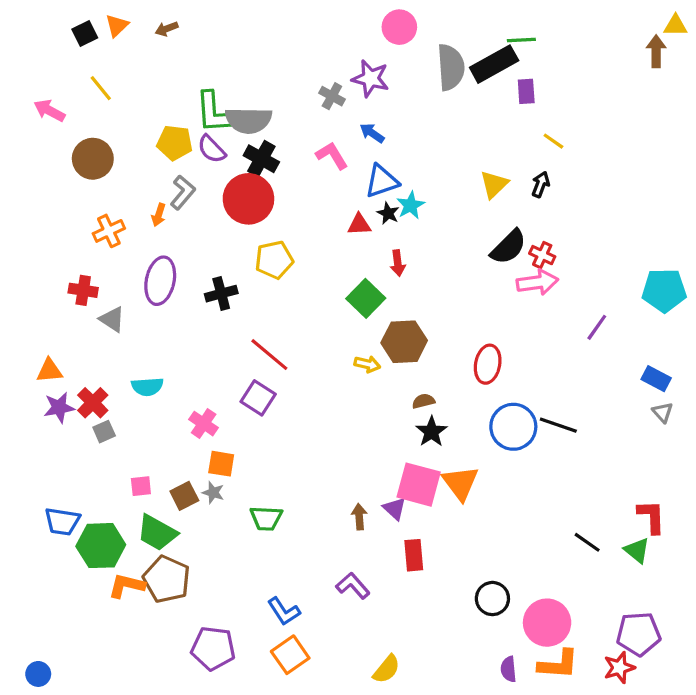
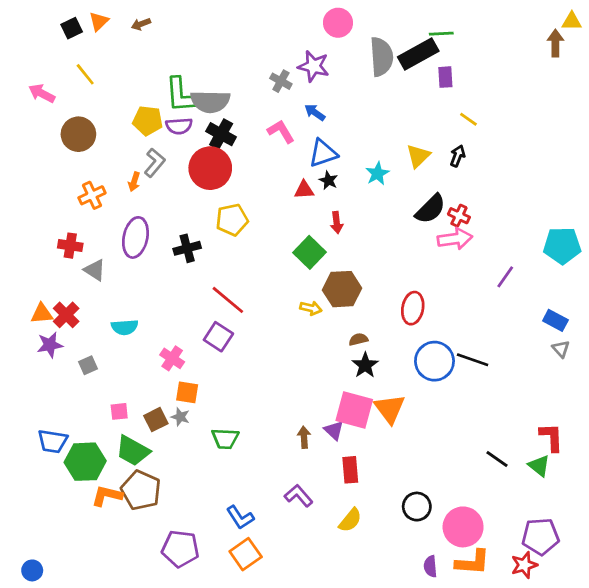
purple semicircle: (212, 149) -> (179, 126), turned -50
cyan star: (411, 205) -> (377, 174), moved
red cross: (93, 403) -> (66, 315), moved
yellow semicircle: (387, 669) -> (350, 520), moved

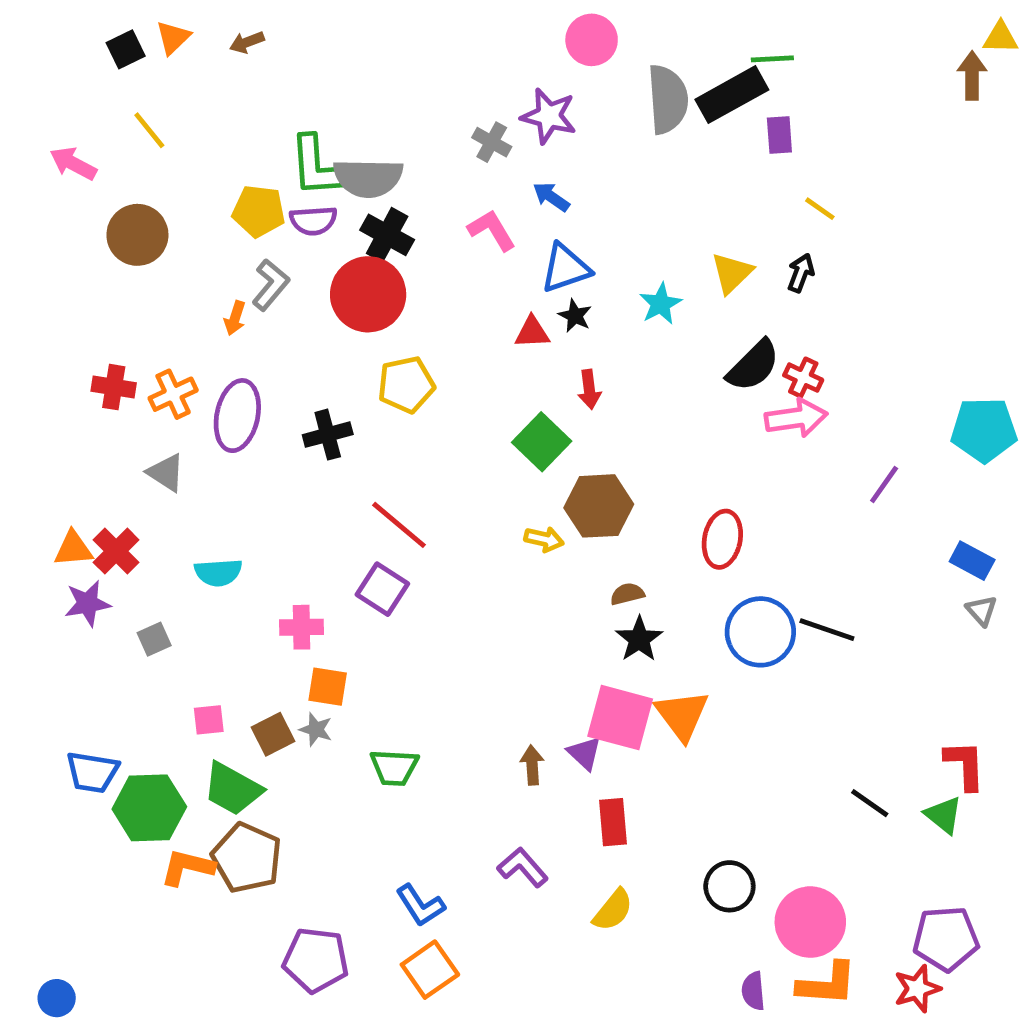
orange cross: (92, 195) -> (173, 394), moved
red cross: (70, 246) -> (114, 387), moved
pink cross: (172, 358) -> (302, 627), turned -35

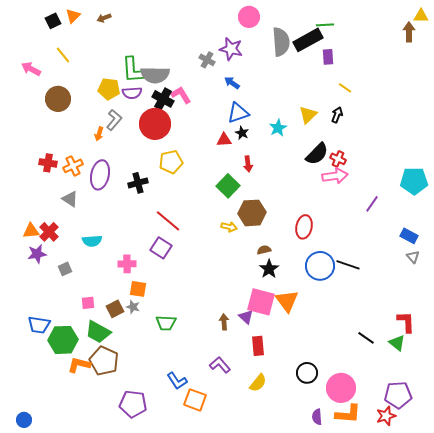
pink L-shape: (492, 230) -> (181, 95), moved
orange square: (430, 970) -> (195, 400), moved, turned -35

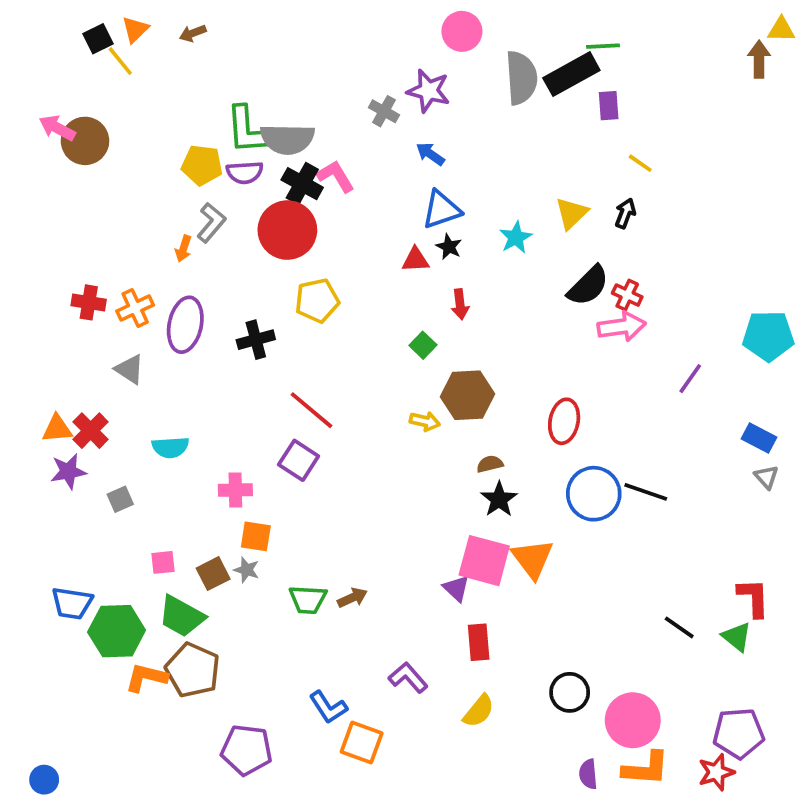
yellow line: (63, 55) -> (120, 61), moved
brown circle: (58, 99) -> (85, 141), moved
green square: (228, 186) -> (423, 345), size x0.6
brown arrow: (224, 322) -> (352, 598), moved, turned 70

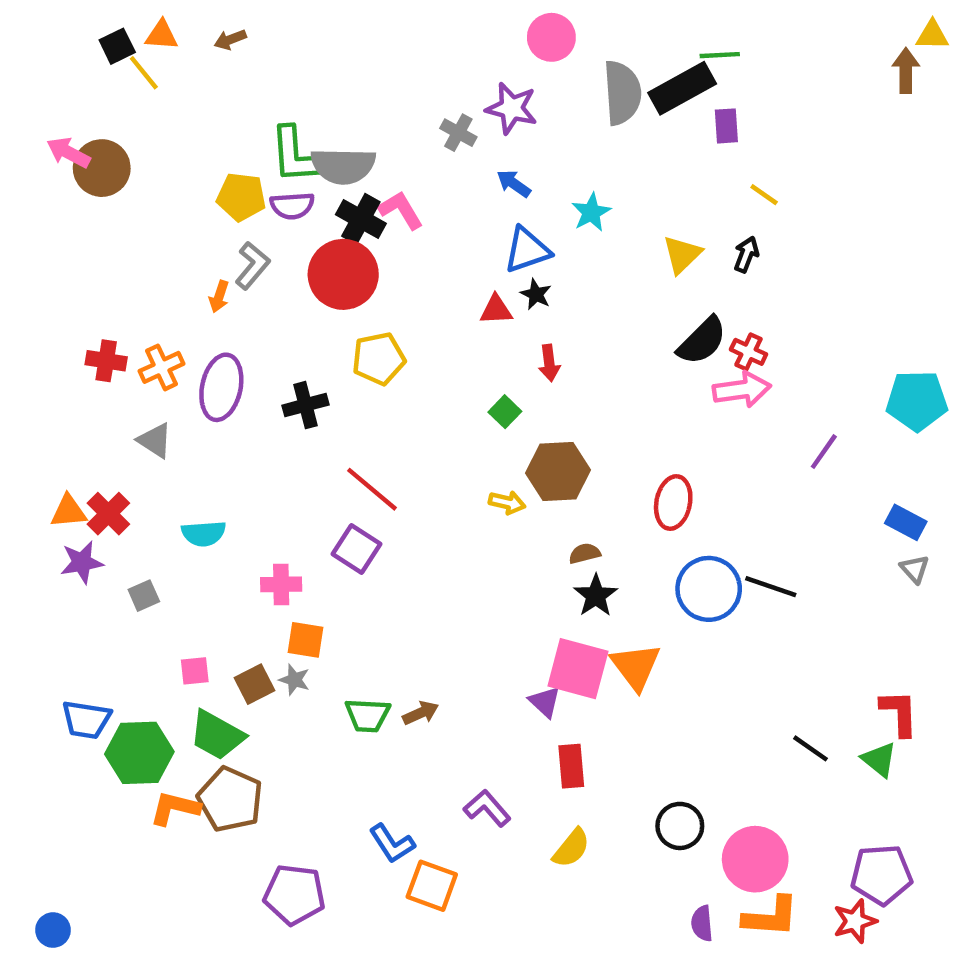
orange triangle: (135, 30) -> (162, 35), turned 48
cyan star: (516, 237) -> (591, 212), moved

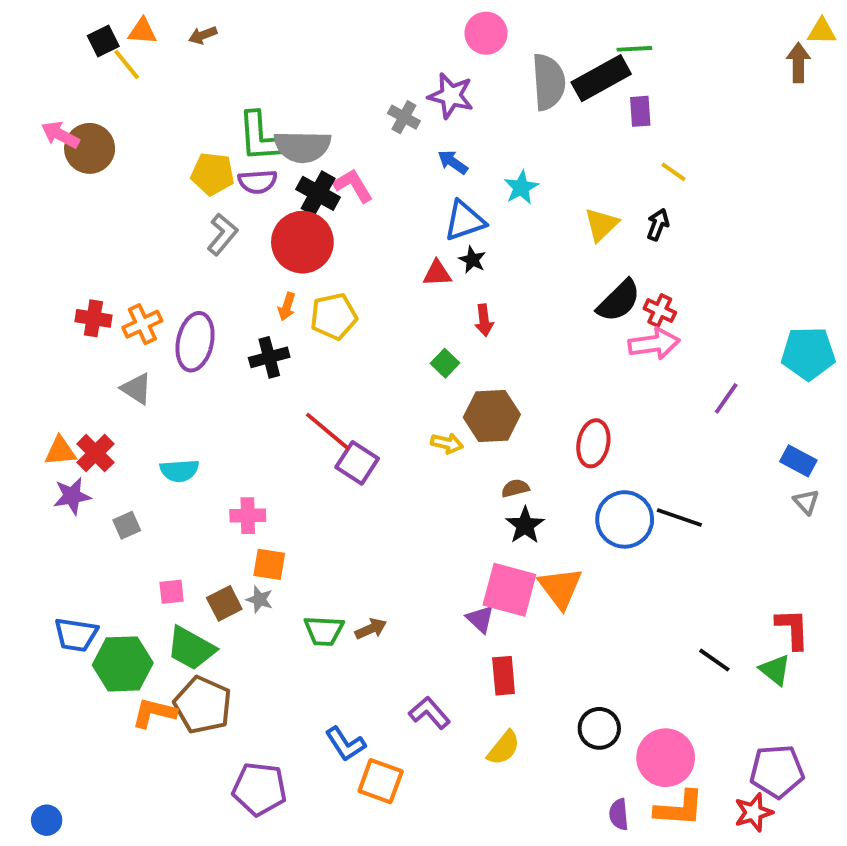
orange arrow: (219, 297) -> (287, 307), moved
purple square: (356, 549) -> (357, 463), moved

